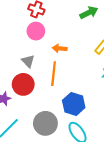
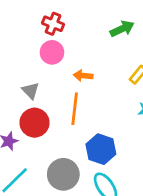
gray triangle: (28, 61) -> (31, 91), moved

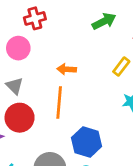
red cross: (53, 24) -> (35, 18), turned -35
pink circle: (52, 52) -> (18, 48), moved

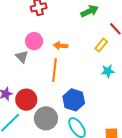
pink circle: (18, 48) -> (34, 41), moved
red circle: (20, 118) -> (26, 100), moved

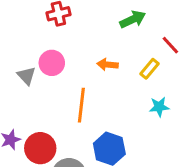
orange arrow: (61, 46) -> (107, 65), moved
gray triangle: (22, 57) -> (27, 76), moved

